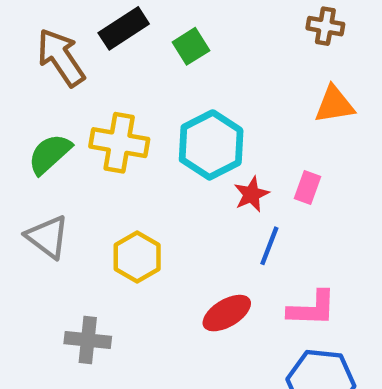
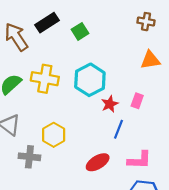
gray cross: (88, 340) -> (29, 157), moved

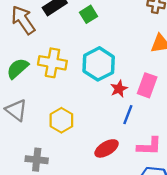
pink rectangle: (137, 101) -> (147, 85), size x1.5
gray cross: (29, 157) -> (37, 160), moved

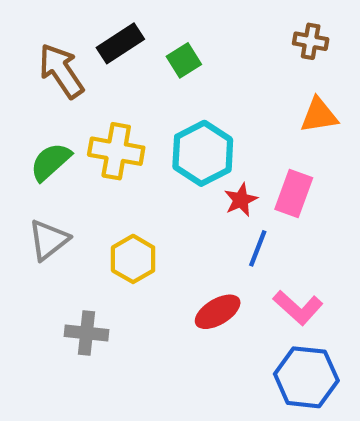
gray triangle: (16, 110) -> (49, 240), turned 45
pink L-shape: (149, 146) -> (298, 308), turned 40

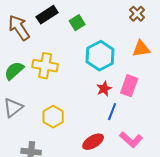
brown cross: (311, 41) -> (137, 14), turned 35
cyan hexagon: (203, 153) -> (100, 56), moved

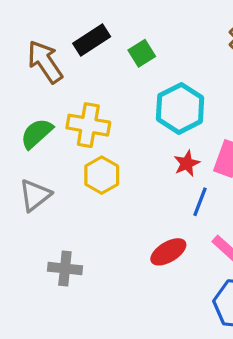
yellow hexagon: (53, 117) -> (102, 175), moved

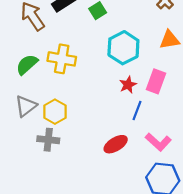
yellow hexagon: (102, 175) -> (55, 112), moved
gray cross: (65, 269) -> (48, 140), moved

